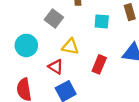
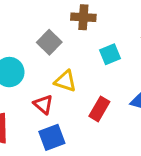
cyan square: (102, 21) -> (110, 54), turned -35

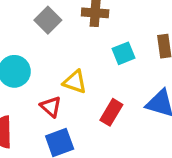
gray square: (49, 42) -> (48, 20), moved

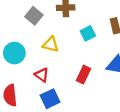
yellow triangle: (75, 82) -> (51, 44), moved

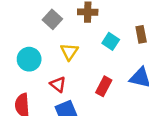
cyan square: (88, 33) -> (111, 41), turned -32
yellow triangle: (51, 44) -> (69, 52), turned 48

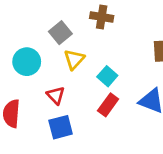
gray square: (52, 19) -> (60, 33), moved
cyan square: (111, 41) -> (107, 76), moved

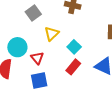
gray square: (60, 33) -> (33, 13), moved
cyan circle: (27, 62) -> (17, 47), moved

